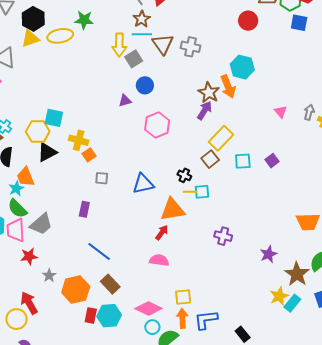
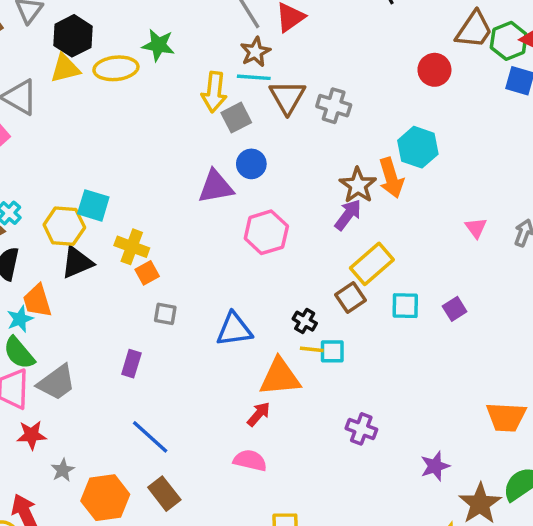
purple triangle: (125, 101) -> (216, 187), size x1.6

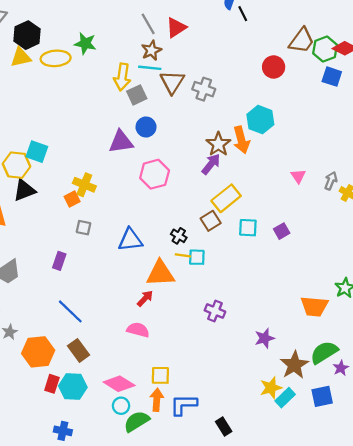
yellow cross: (132, 247) -> (84, 185), moved

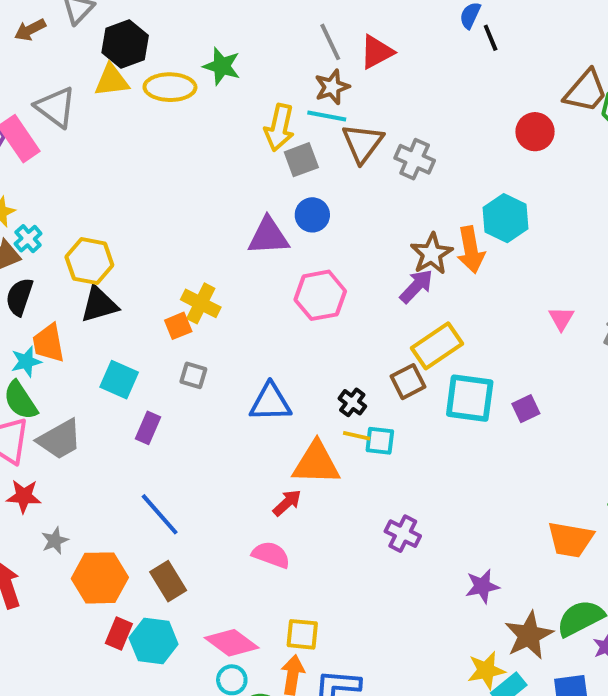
cyan square: (37, 152) -> (119, 380), moved
cyan square: (248, 228) -> (470, 398), size x1.5

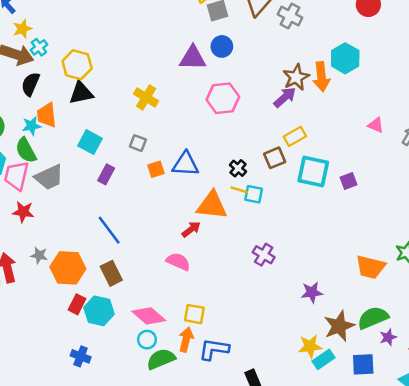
pink triangle: (561, 318) -> (376, 125), turned -42
orange square: (178, 326) -> (156, 169), moved
yellow rectangle: (437, 346) -> (295, 136), size x0.7
gray star: (55, 541) -> (39, 255), moved, turned 30

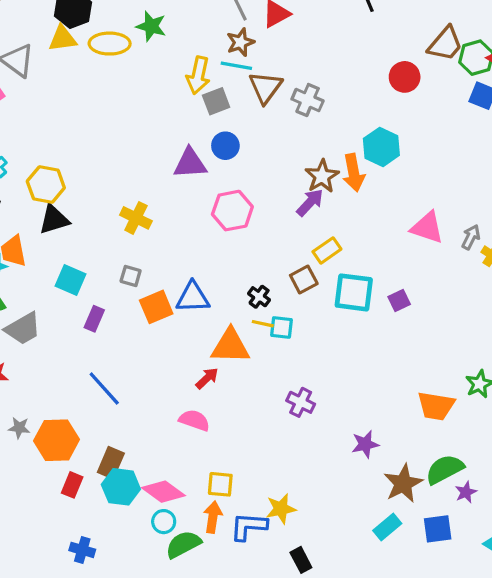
pink triangle: (376, 125) -> (427, 228), size x1.6
orange square: (156, 169) -> (156, 307), size x1.5
brown rectangle: (111, 273) -> (111, 463), moved, turned 55
cyan hexagon: (99, 311) -> (121, 487), moved
yellow star: (310, 346) -> (281, 509), moved

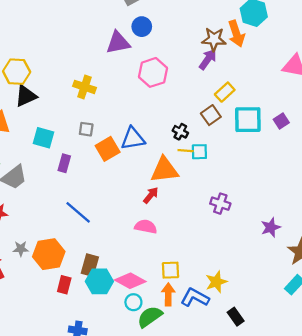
brown star: (322, 176) -> (214, 39), turned -30
blue L-shape: (249, 526) -> (195, 298), turned 32

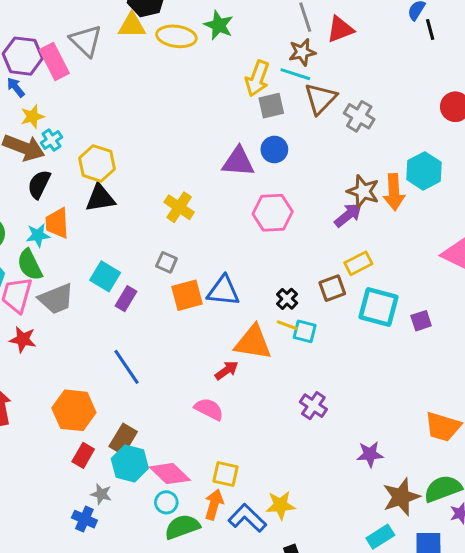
cyan square: (43, 138) -> (105, 276), moved
gray star: (21, 249) -> (101, 494), moved

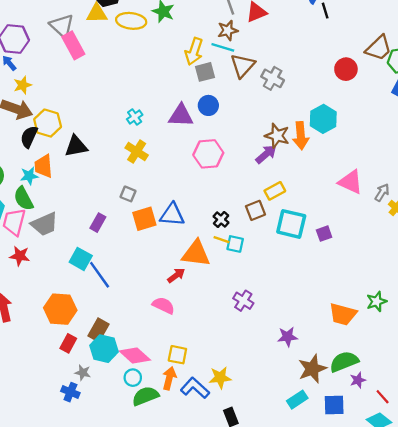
pink rectangle: (54, 62) -> (73, 45), moved
cyan cross: (51, 140) -> (135, 117), moved
yellow hexagon: (97, 163) -> (48, 123), moved
cyan square: (105, 276) -> (81, 259), moved

